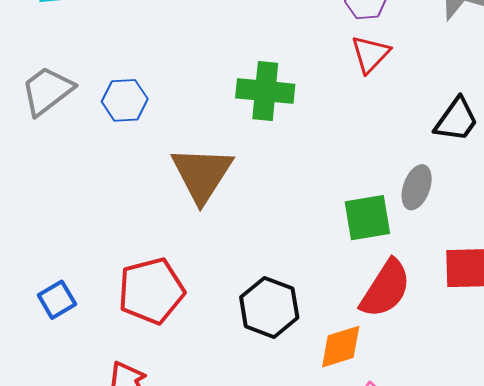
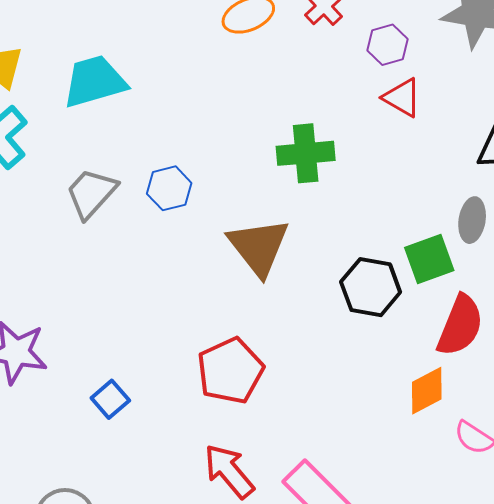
red triangle: (370, 54) -> (402, 98), turned -33
blue square: (57, 300) -> (110, 399), moved
black hexagon: (269, 307) -> (371, 287), moved

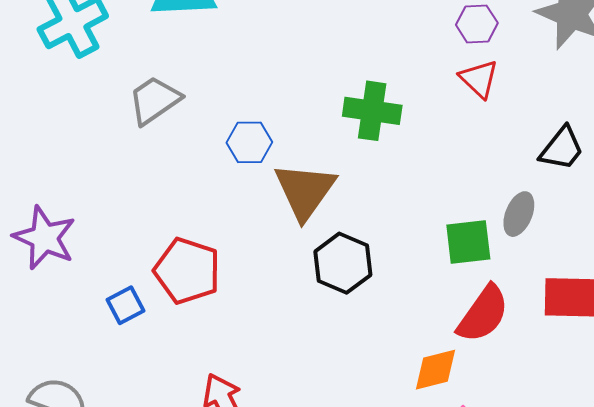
blue hexagon: (169, 188) -> (249, 142), moved
black hexagon: (371, 287) -> (343, 263), moved
red pentagon: (230, 371) -> (187, 271), moved, turned 30

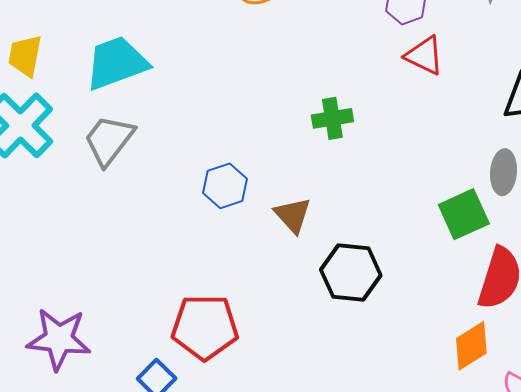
gray trapezoid: (154, 100) -> (109, 140), moved
green cross: (372, 111) -> (332, 118), size x0.7
brown triangle: (305, 191) -> (293, 215), size x0.6

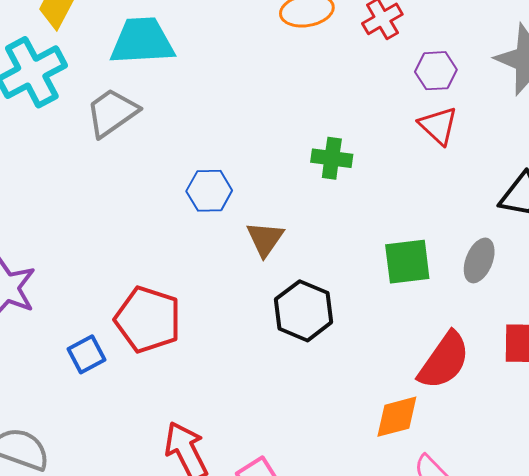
green square: (464, 214) -> (407, 262), moved

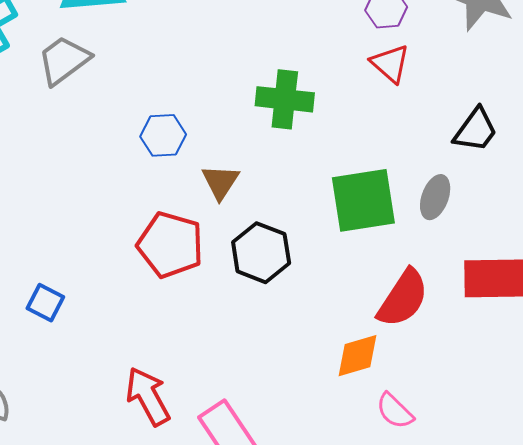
green cross: (332, 158) -> (285, 99), size x1.4
green square: (407, 262) -> (363, 200), size x1.4
red pentagon: (148, 320) -> (170, 245), moved
blue square: (87, 354) -> (45, 303), turned -33

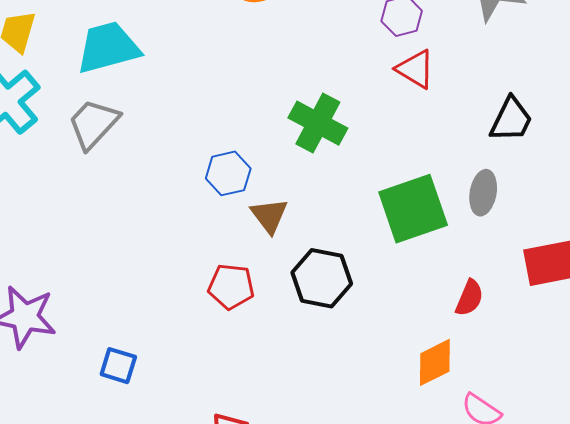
green cross: (285, 99) -> (318, 123), turned 32
blue hexagon: (163, 135) -> (228, 173), moved
red pentagon: (170, 245) -> (231, 287), size x0.7
red semicircle: (403, 298) -> (469, 298), size x0.6

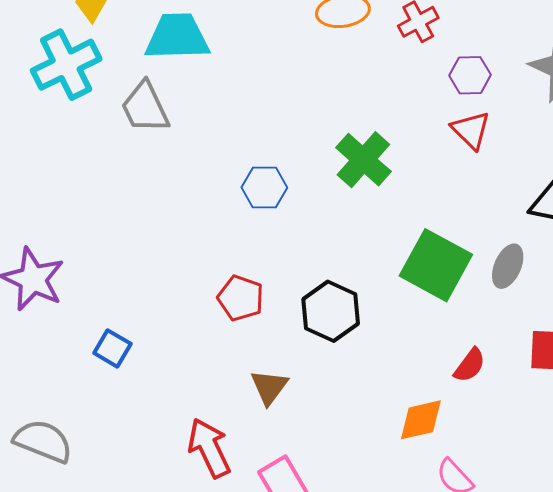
gray trapezoid: (93, 124) -> (145, 107), turned -82
green square: (413, 209) -> (436, 265), turned 34
brown triangle: (269, 216) -> (269, 387), moved

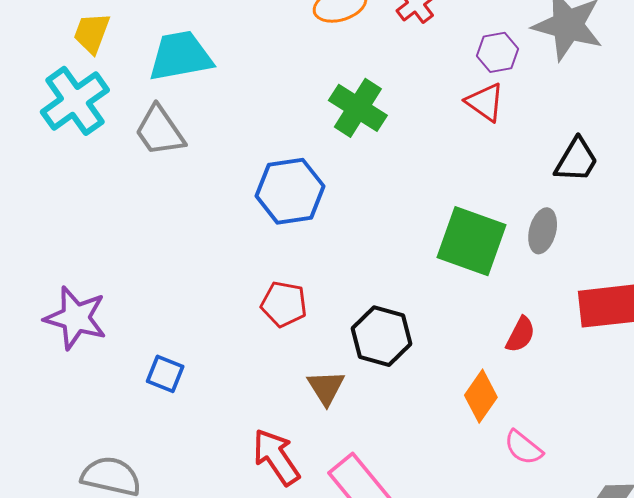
purple hexagon: (470, 75) -> (497, 52), moved
green cross: (363, 160) -> (358, 108), moved
blue hexagon: (264, 187) -> (290, 191), size x1.5
black hexagon: (331, 311) -> (382, 336), moved
orange diamond: (421, 420) -> (481, 396), turned -33

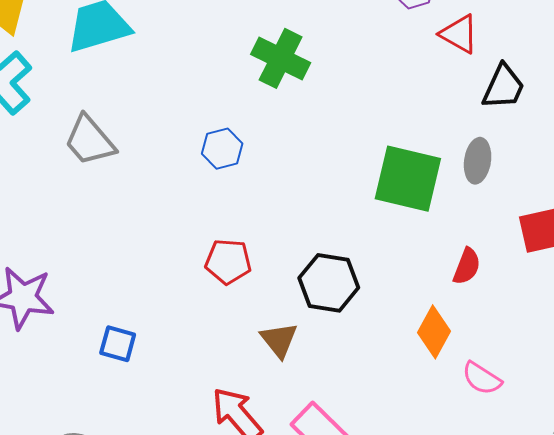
red triangle: (485, 102) -> (459, 34), moved
gray trapezoid: (160, 131) -> (90, 140), moved
blue hexagon: (290, 191) -> (222, 149), size x0.6

